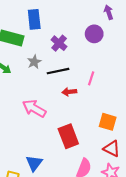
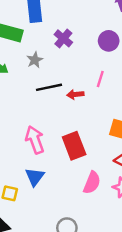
purple circle: (94, 34) -> (109, 41), moved
black line: (58, 71) -> (49, 87), moved
pink arrow: (34, 108) -> (35, 140), moved, turned 40

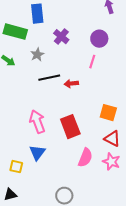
pink line: (100, 79) -> (92, 62), moved

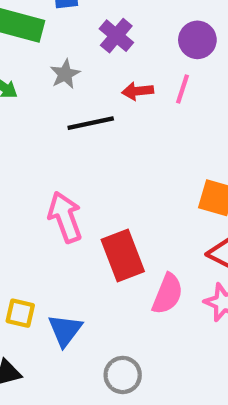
red arrow: (71, 84) -> (138, 91), moved
red rectangle: (70, 127) -> (123, 255), moved
blue triangle: (37, 153) -> (65, 330), moved

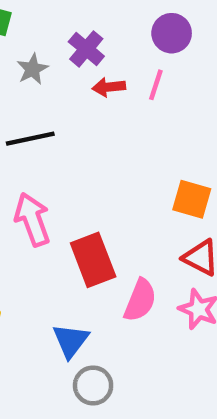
purple cross: (116, 36) -> (86, 49), moved
black line: (91, 123) -> (30, 139), moved
blue triangle: (65, 330) -> (71, 341), moved

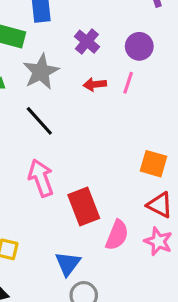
purple cross: (86, 49) -> (87, 42), moved
gray star: (32, 69) -> (41, 72), size x1.6
black line: (30, 139) -> (39, 121), turned 60

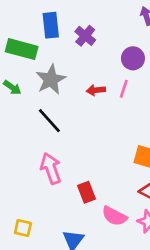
purple cross: (87, 42) -> (85, 36), moved
red rectangle: (84, 207) -> (87, 192), size x0.7
pink semicircle: (117, 235) -> (114, 216), turned 95

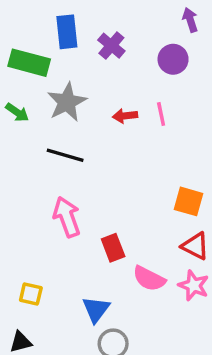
purple circle: (133, 58) -> (173, 59), moved
pink line: (124, 89) -> (161, 114), turned -30
black line: (49, 121) -> (65, 155), turned -32

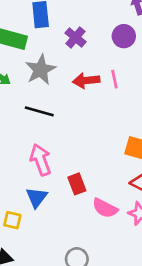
purple cross: (111, 46) -> (75, 37), moved
red arrow: (125, 116) -> (86, 80), size x1.4
blue triangle: (96, 309) -> (36, 197), moved

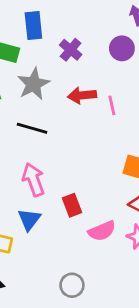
pink line: (114, 79) -> (112, 105), moved
pink semicircle: (105, 208) -> (102, 231), turned -50

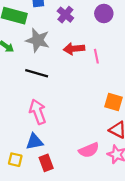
gray star: (33, 84) -> (38, 40), turned -30
red rectangle: (72, 205) -> (46, 163), moved
blue triangle: (29, 220) -> (34, 142), turned 42

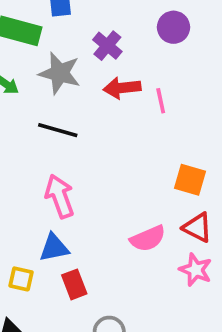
purple cross: (65, 15) -> (107, 46), moved
pink semicircle: (89, 150) -> (148, 239), moved

